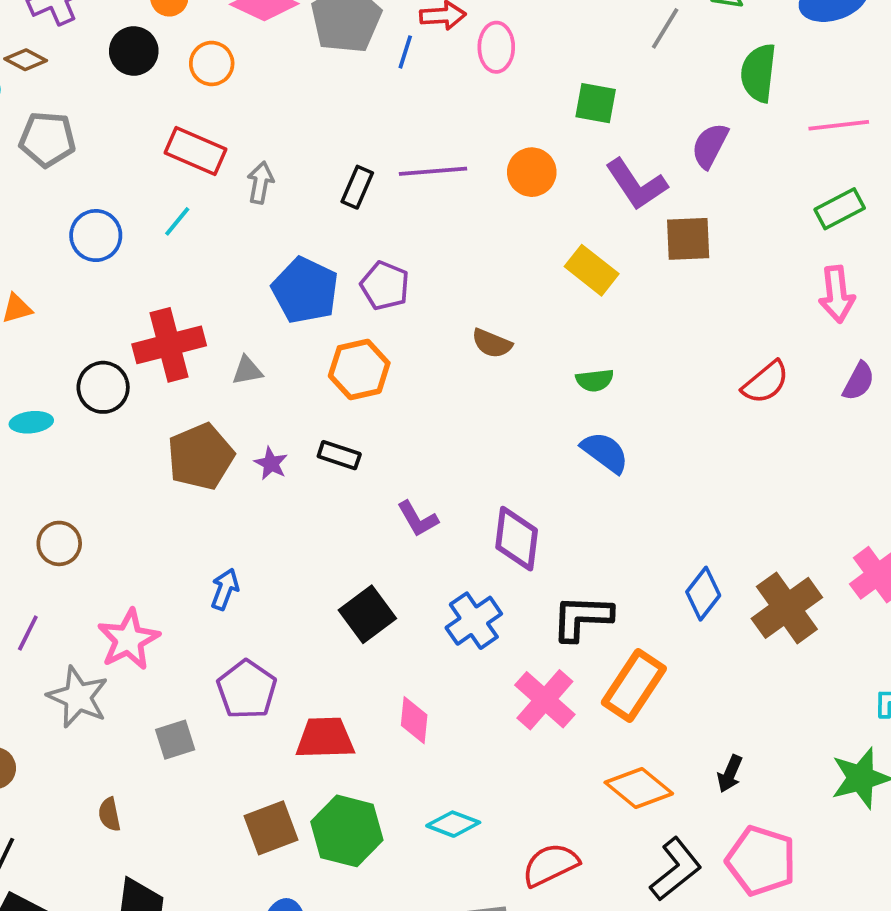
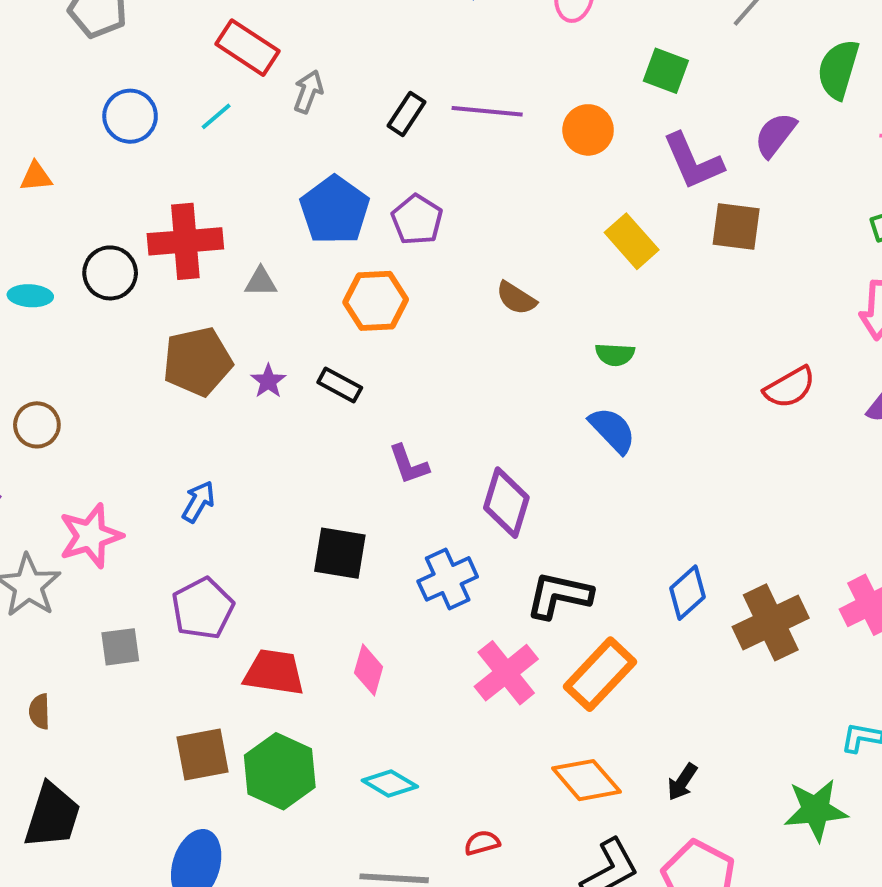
black square: (367, 614) -> (340, 553), turned 36
red semicircle: (550, 865) -> (482, 843), size x0.6

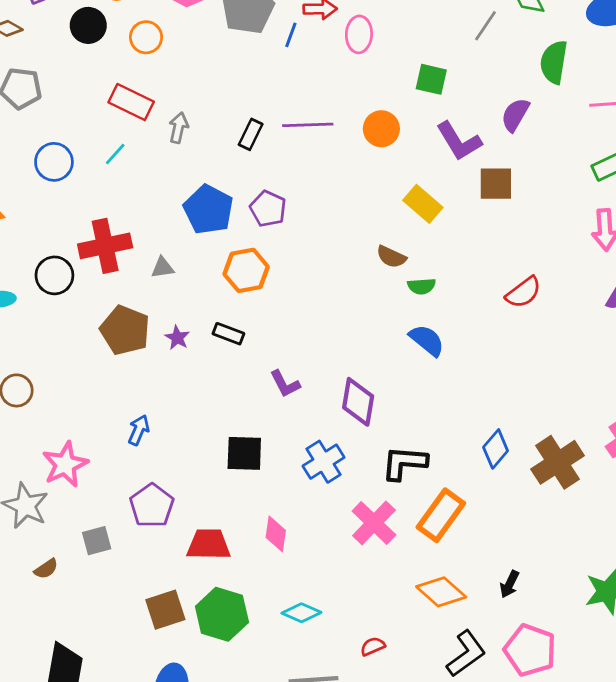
brown semicircle: (516, 298) -> (391, 257), moved
brown pentagon: (198, 361) -> (125, 330), turned -30
red semicircle: (790, 387) -> (523, 292), moved
brown semicircle: (40, 712) -> (46, 569), moved, turned -115

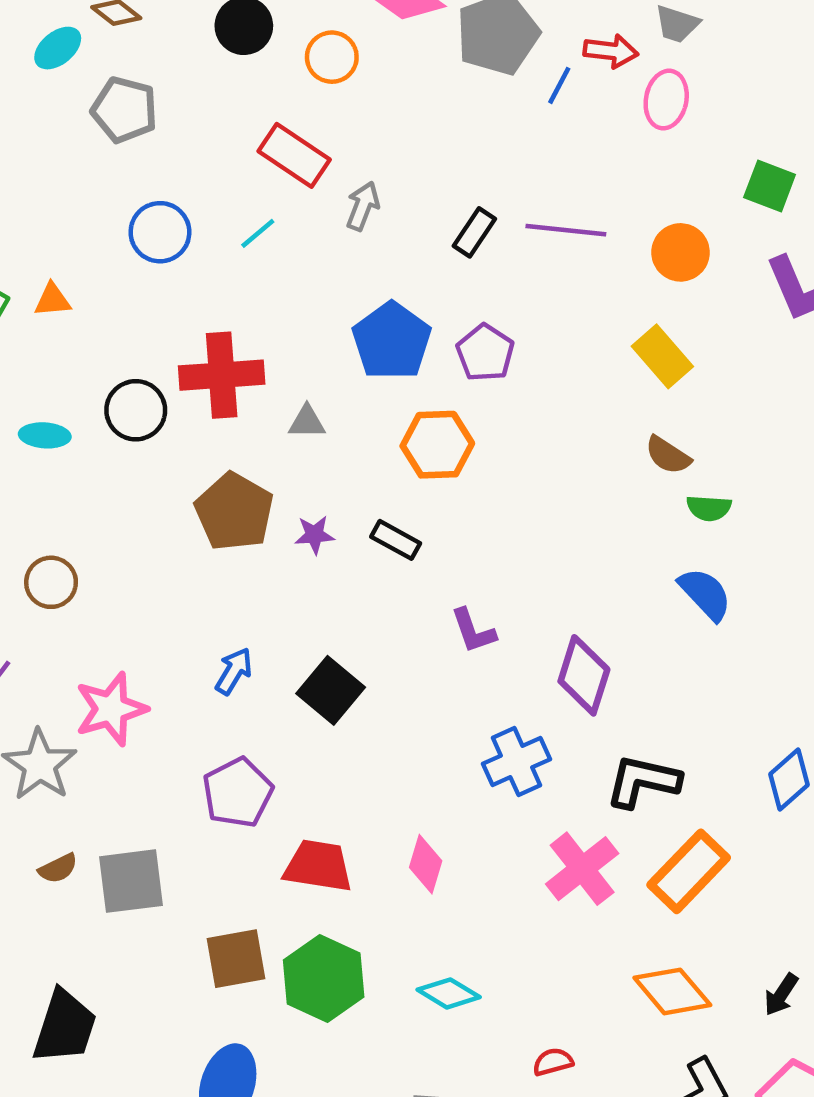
yellow rectangle: (423, 204) -> (662, 356), moved
purple star: (177, 338) -> (315, 535), turned 30
black square: (244, 453) -> (331, 690), moved, turned 30
gray square: (97, 541) -> (131, 881), moved, size x1.5

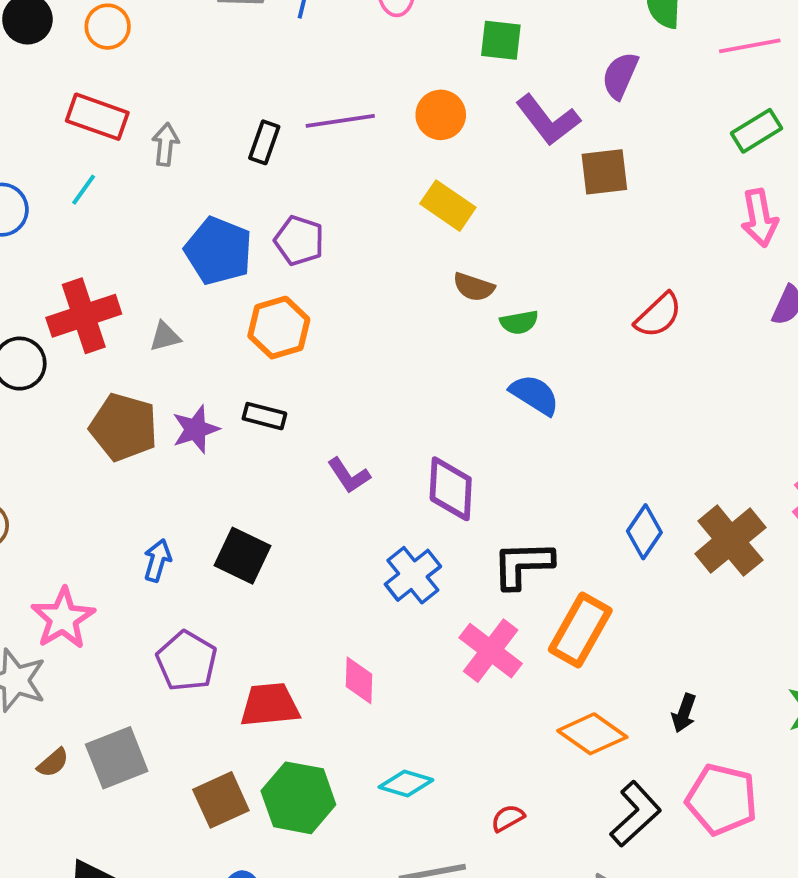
purple star: (315, 535) -> (196, 429), size x1.4

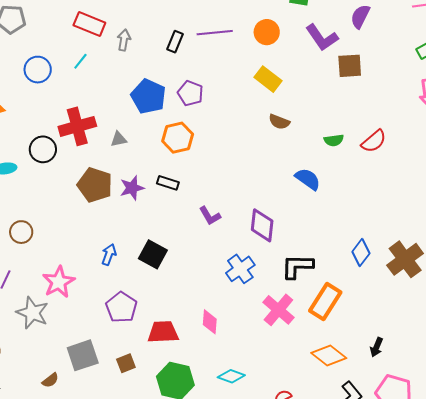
green semicircle: (519, 322) -> (334, 140), moved
brown semicircle: (53, 763) -> (50, 380), moved
brown square: (221, 800) -> (126, 363), moved, size x0.7

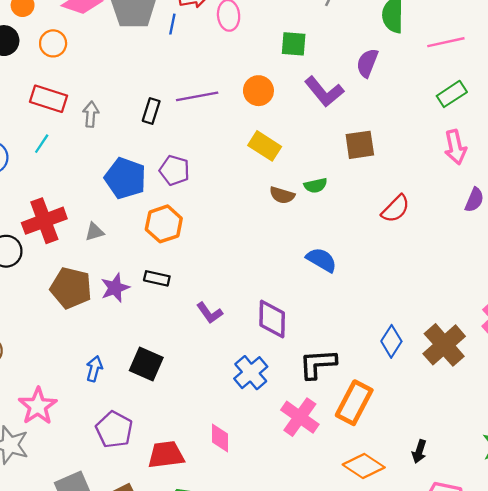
brown square: (350, 66) -> (360, 145), moved
green semicircle: (334, 140) -> (316, 185), moved

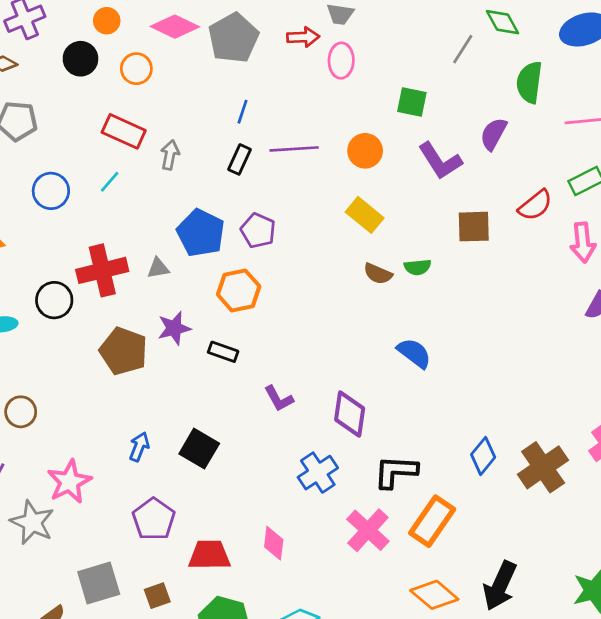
blue line: (172, 24) -> (243, 112), moved
red semicircle: (396, 209) -> (535, 205), moved
gray triangle: (94, 232) -> (158, 268), moved
purple star: (115, 288) -> (174, 328), moved
black arrow: (419, 451) -> (500, 586), size x1.8

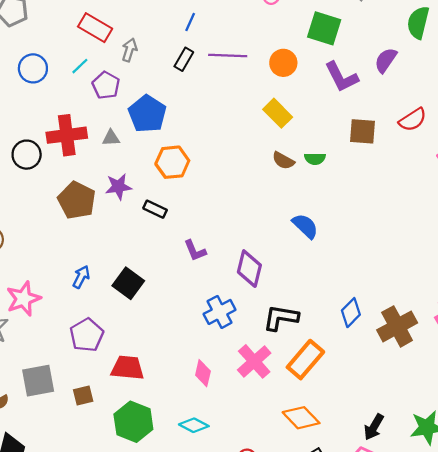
green square: (412, 102) -> (324, 28), size x1.4
purple pentagon: (258, 231) -> (106, 85), moved
pink diamond: (274, 543) -> (203, 373), moved
black arrow: (500, 586) -> (374, 427), moved, size x0.7

